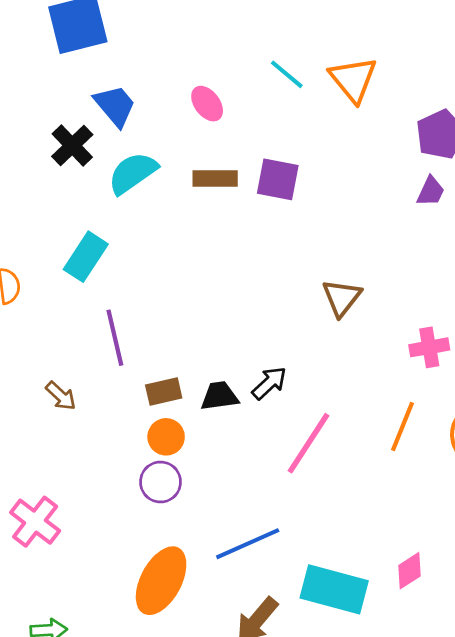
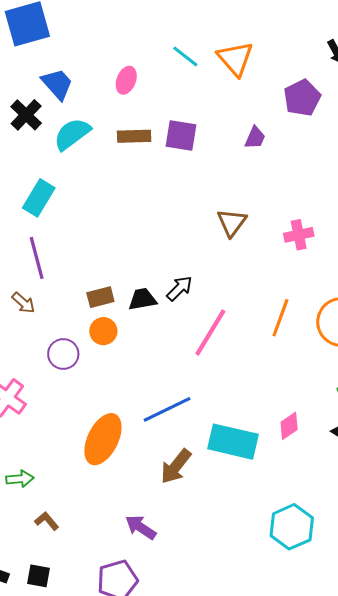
pink ellipse: (207, 104) -> (126, 80), turned 60
purple trapezoid: (431, 191) -> (255, 138), moved
purple line: (115, 338) -> (37, 258), moved
pink cross: (429, 347) -> (299, 235), moved
purple circle: (161, 482) -> (63, 354), moved

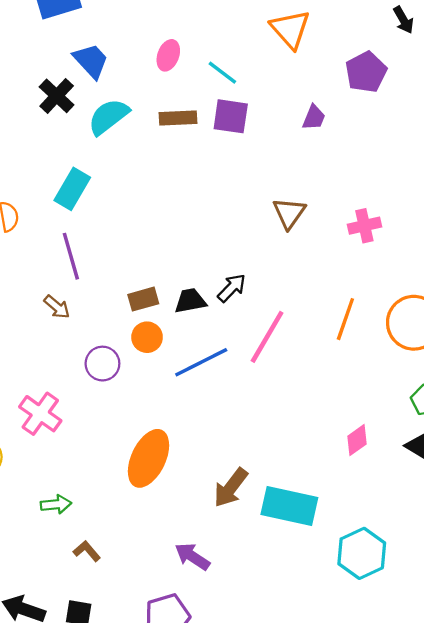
cyan line: (185, 56) -> (222, 73), moved
blue line: (167, 409) -> (201, 362), moved
cyan rectangle: (233, 442) -> (289, 506), moved

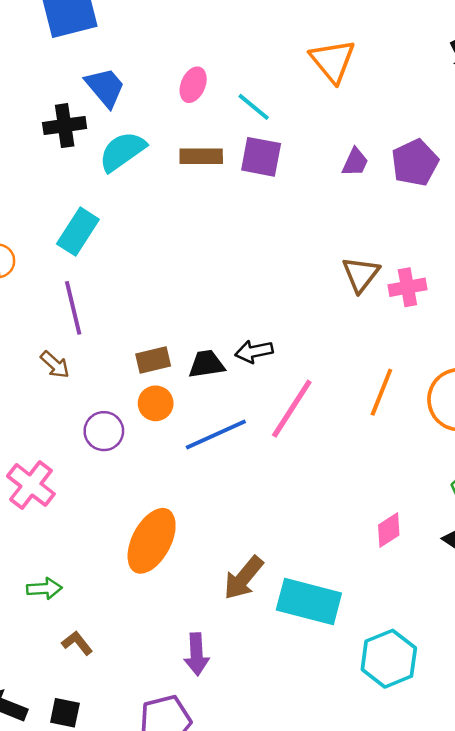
purple pentagon: (366, 72) -> (415, 163), moved
black cross: (57, 96) -> (65, 126), turned 36
brown triangle: (289, 213) -> (361, 274), moved
black arrow: (232, 288) -> (254, 351), turned -148
purple arrow: (192, 557) -> (197, 654), turned -129

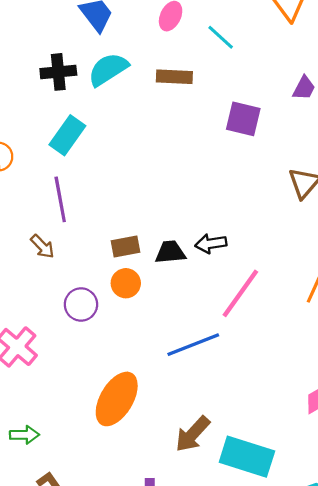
black cross: (65, 126) -> (58, 72), moved
purple square: (261, 157) -> (243, 119), moved
blue line: (216, 434) -> (193, 345), moved

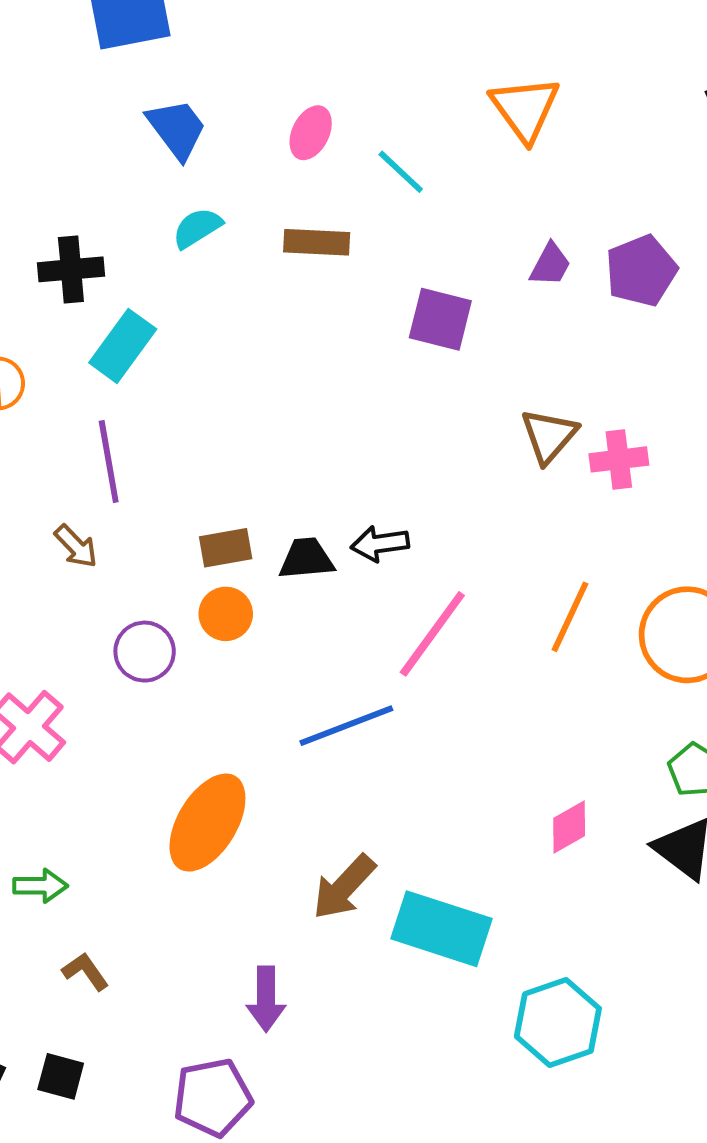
cyan semicircle: (108, 69) -> (197, 228), size x0.7
black cross: (58, 72) -> (71, 269), moved

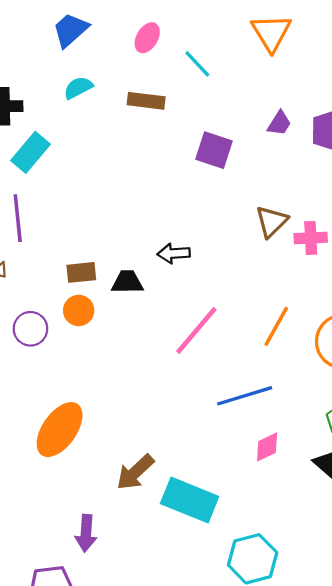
blue trapezoid: (177, 129) -> (70, 30), turned -99
black arrow: (380, 544) -> (174, 253), moved
blue line: (346, 726) -> (245, 396), moved

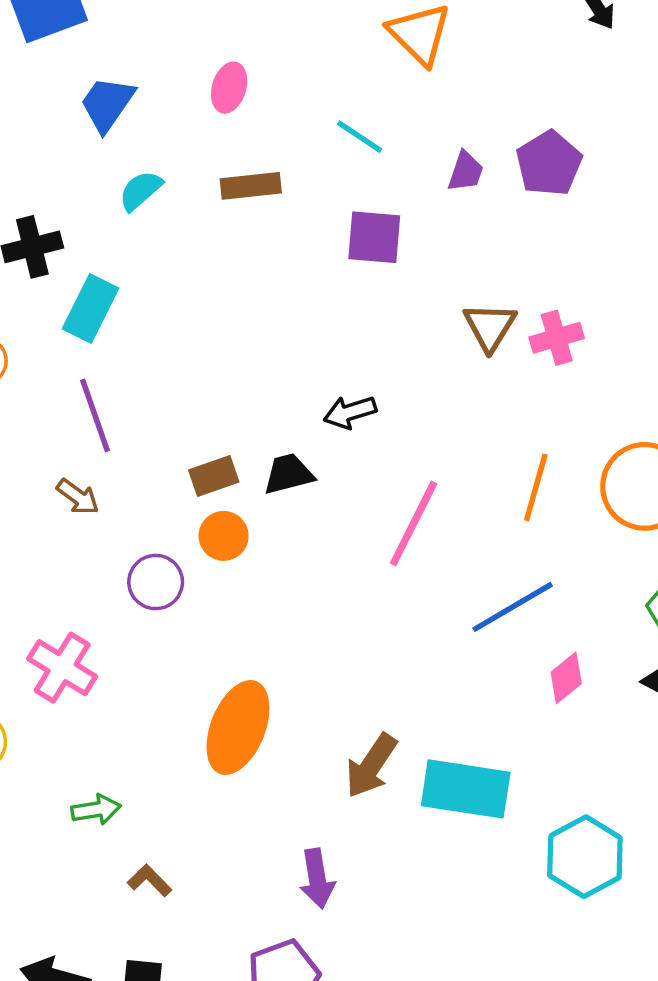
cyan line: (197, 64) -> (360, 137), moved

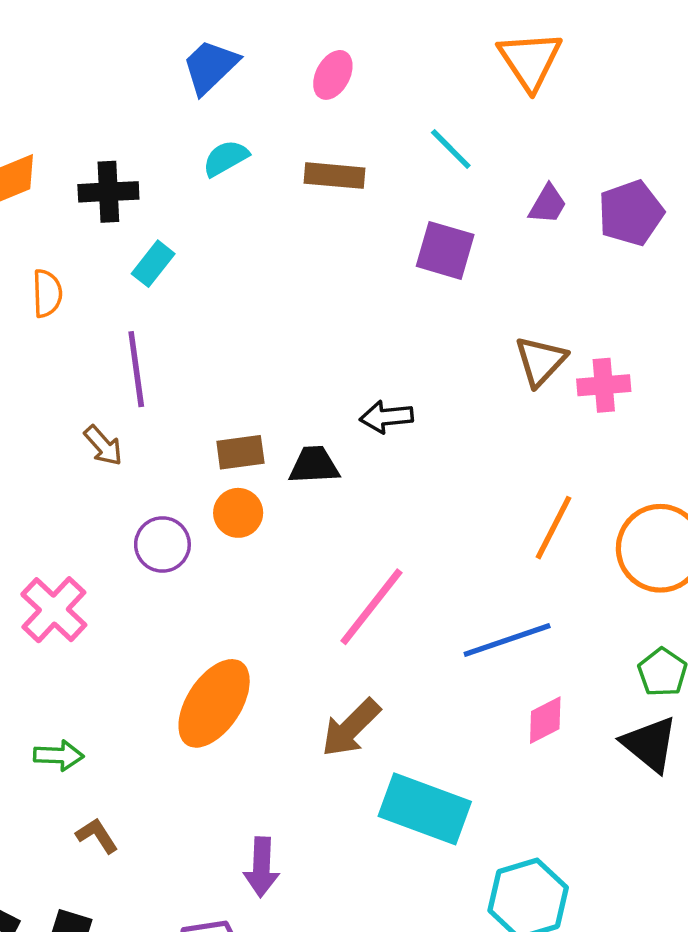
cyan rectangle: (90, 309) -> (153, 264), size x0.7
pink line: (414, 523) -> (371, 607), moved
brown arrow: (371, 766) -> (351, 728), moved

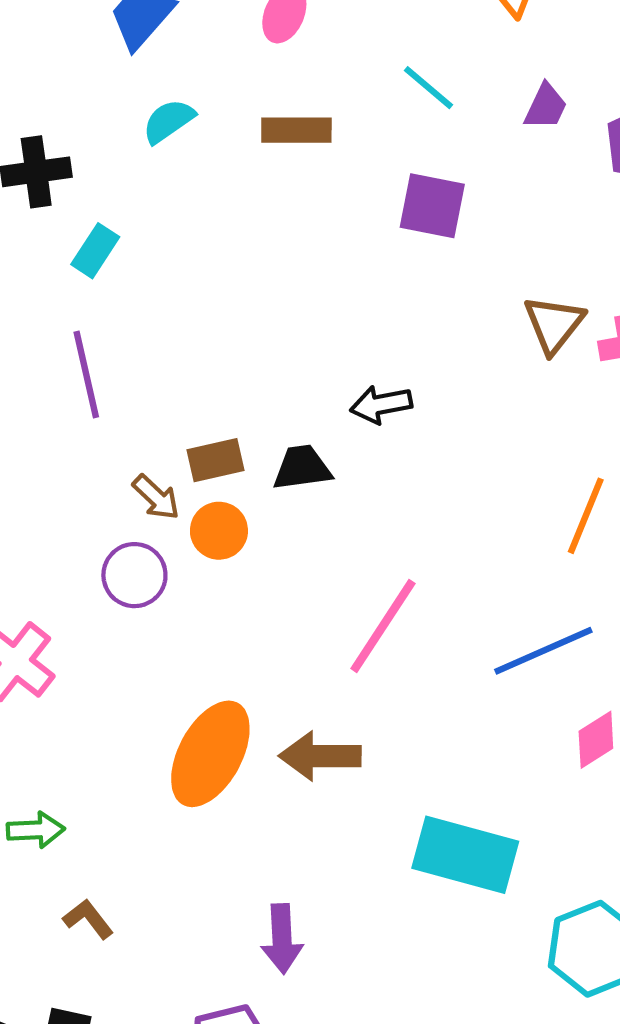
purple trapezoid: (548, 204) -> (546, 107), moved
brown arrow: (103, 446) -> (156, 497), moved
brown arrow: (351, 728) -> (320, 756), moved, turned 50

